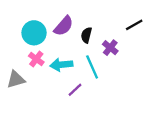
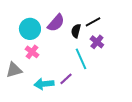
black line: (134, 25) -> (93, 22), moved
cyan arrow: (61, 65) -> (44, 84), moved

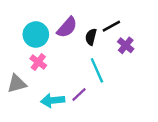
purple cross: (97, 42) -> (126, 45), moved

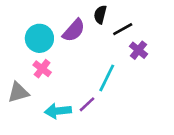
black semicircle: (91, 37) -> (100, 15), moved
cyan line: (97, 70) -> (107, 78), turned 50

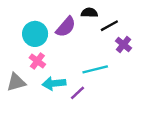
black semicircle: (100, 15) -> (89, 13), turned 77
cyan line: (107, 78) -> (95, 69), turned 50
cyan arrow: (58, 111) -> (54, 83), moved

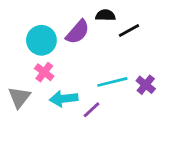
purple cross: (123, 45) -> (146, 85), moved
gray triangle: (16, 82) -> (19, 97), turned -36

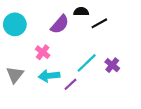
cyan circle: (41, 40) -> (15, 24), moved
pink cross: (44, 72) -> (43, 52), moved
cyan line: (112, 82) -> (87, 63), turned -30

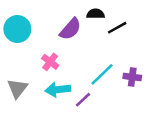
purple cross: (112, 65) -> (132, 77), turned -32

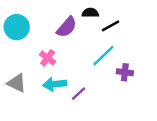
cyan line: (102, 74) -> (103, 56), moved
gray triangle: (17, 88) -> (17, 83), turned -42

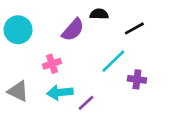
black line: (111, 26) -> (134, 28), moved
pink cross: (48, 58) -> (52, 64), turned 35

